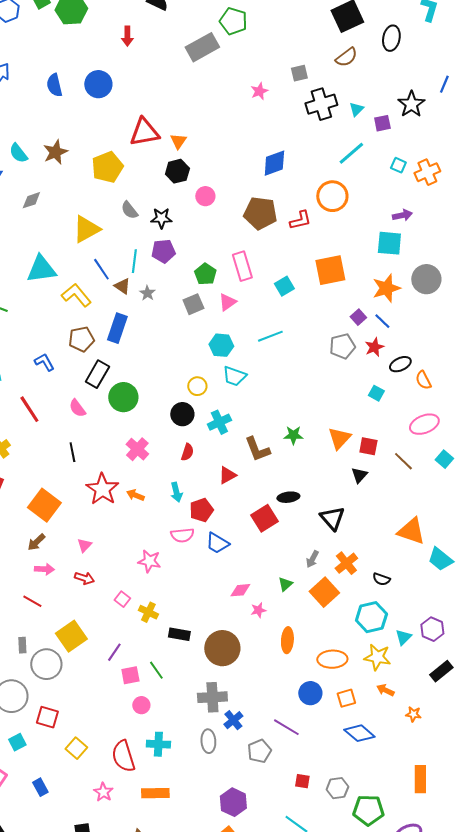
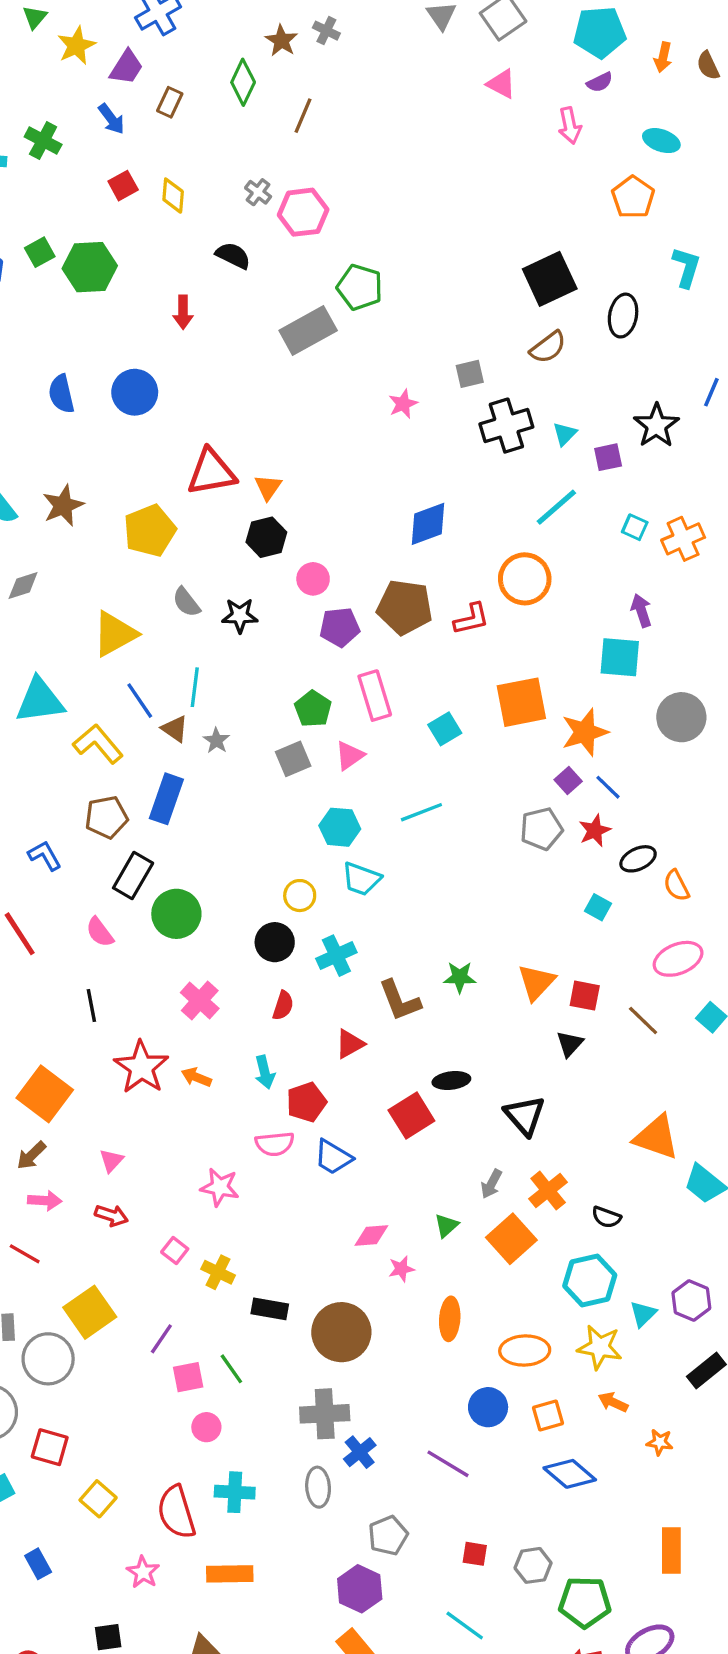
purple arrow: (402, 215) -> (641, 611), turned -96
purple pentagon: (163, 251) -> (340, 627), moved
orange star: (386, 288) -> (585, 732), moved
gray pentagon: (259, 751) -> (388, 1535), moved

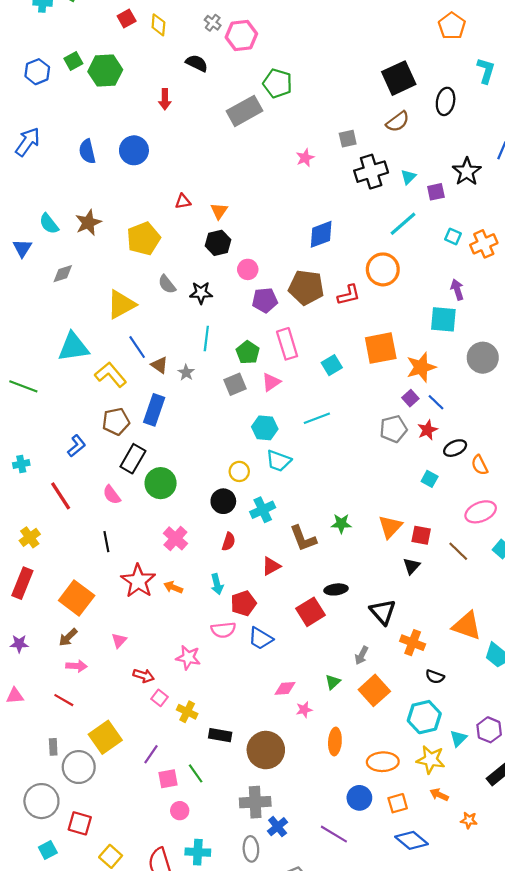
red triangle: (211, 472) -> (183, 201), size x0.5
cyan line: (195, 687) -> (206, 339), moved
blue L-shape: (45, 856) -> (77, 446), turned 80
orange cross: (548, 1191) -> (413, 643), moved, turned -30
red arrow: (111, 1216) -> (144, 676), moved

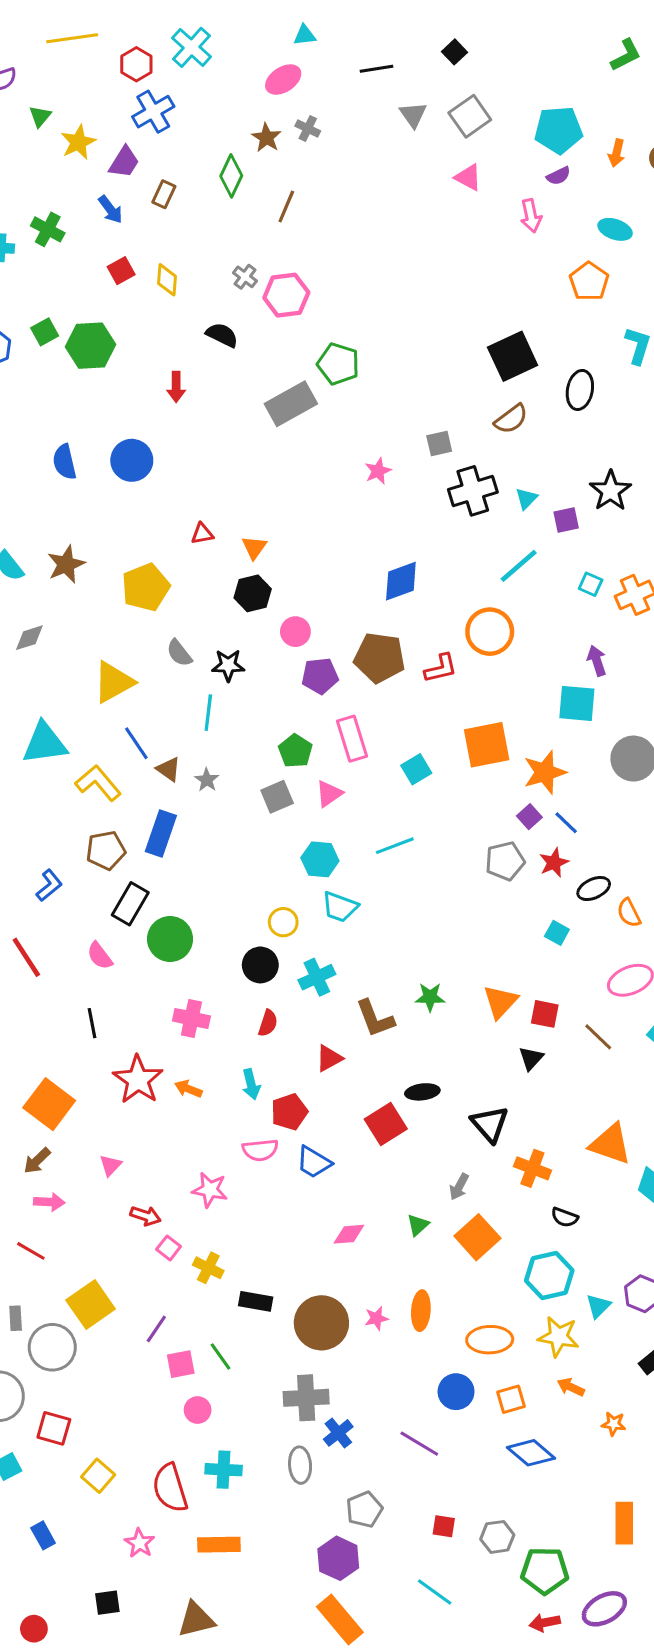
cyan line: (206, 339) -> (208, 713), moved
pink cross: (175, 538) -> (191, 1019), turned -30
pink star: (304, 710) -> (377, 1318), moved

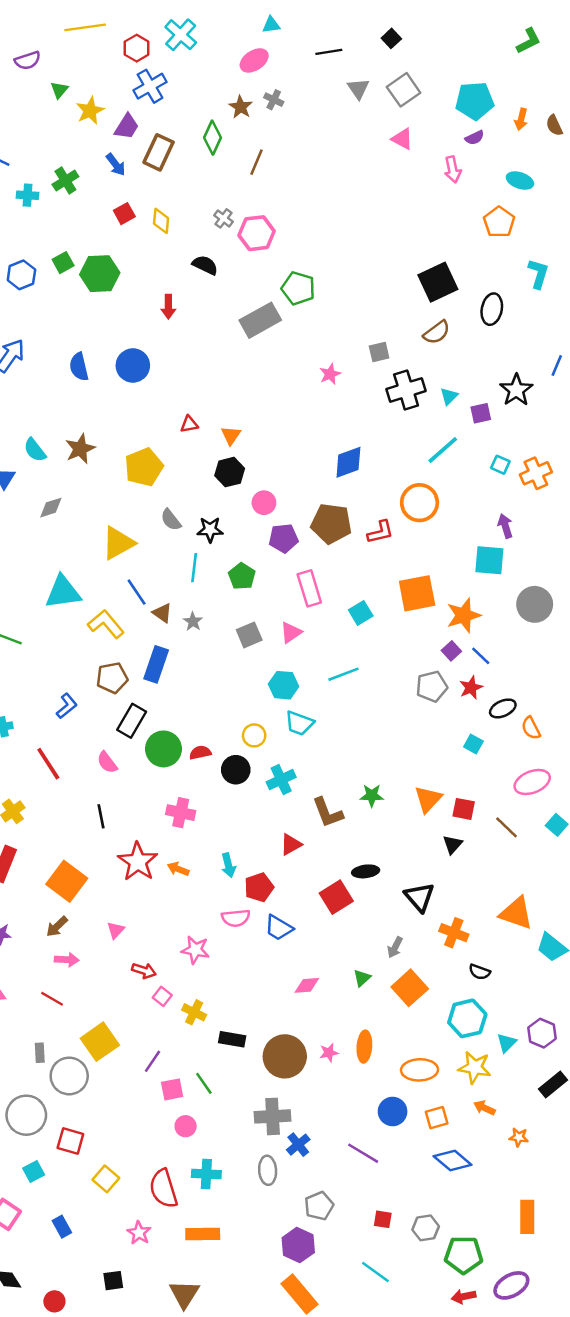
brown rectangle: (164, 194) -> (159, 152), size x1.6
green cross: (48, 229) -> (65, 181), turned 30
green pentagon: (295, 751) -> (242, 576), moved
red semicircle: (268, 1023) -> (200, 753), moved, turned -120
brown triangle: (196, 1620) -> (184, 1294), turned -44

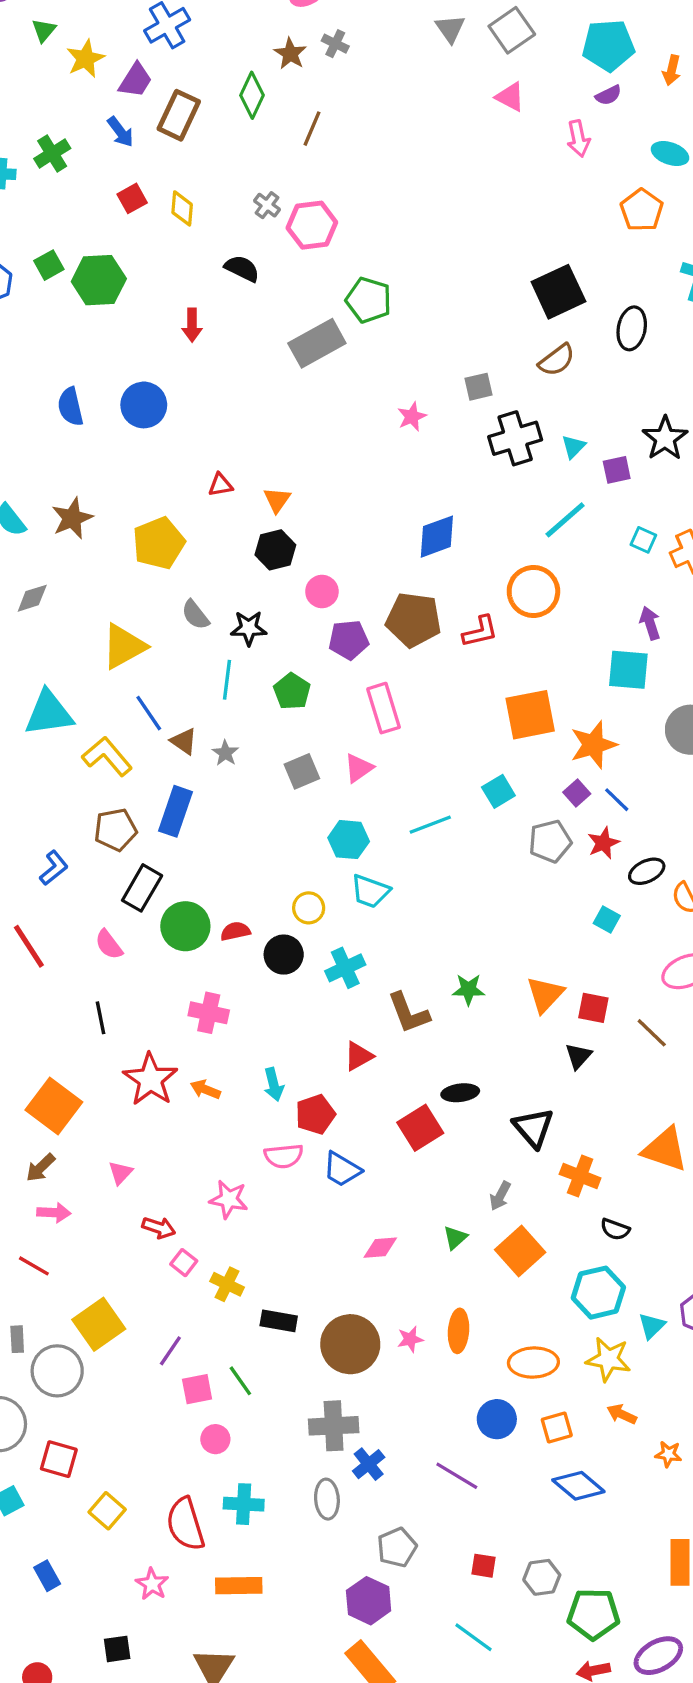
cyan square: (361, 613) -> (498, 791), moved

